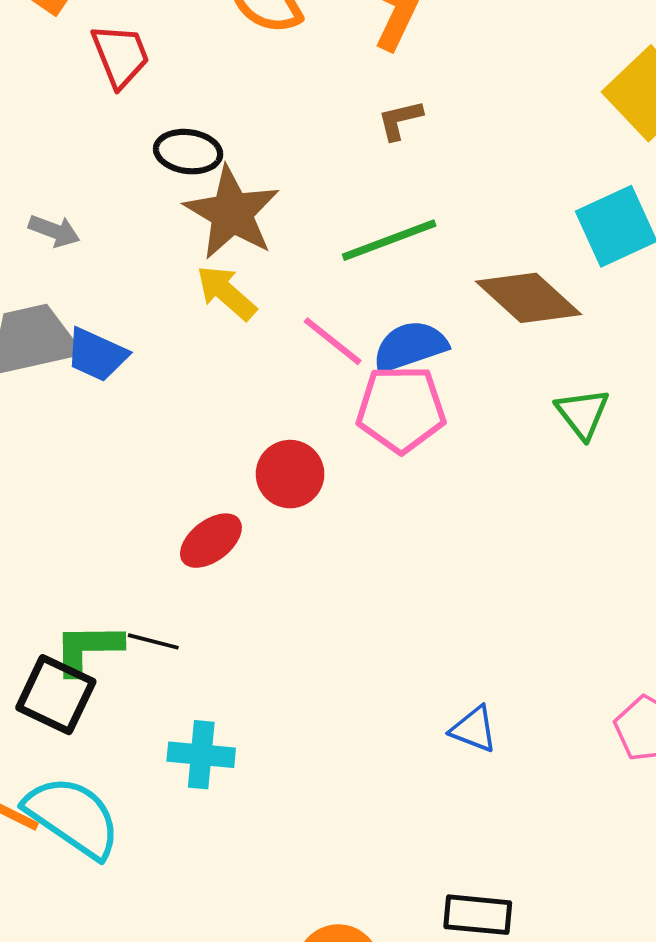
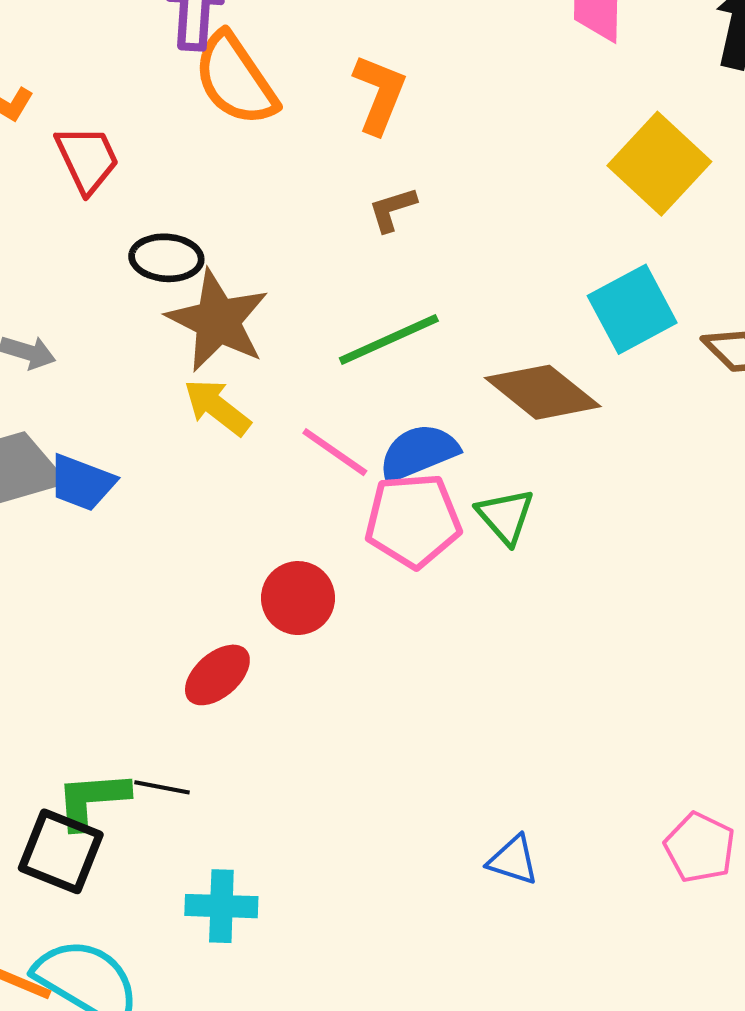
green triangle: (583, 413) -> (505, 516), moved

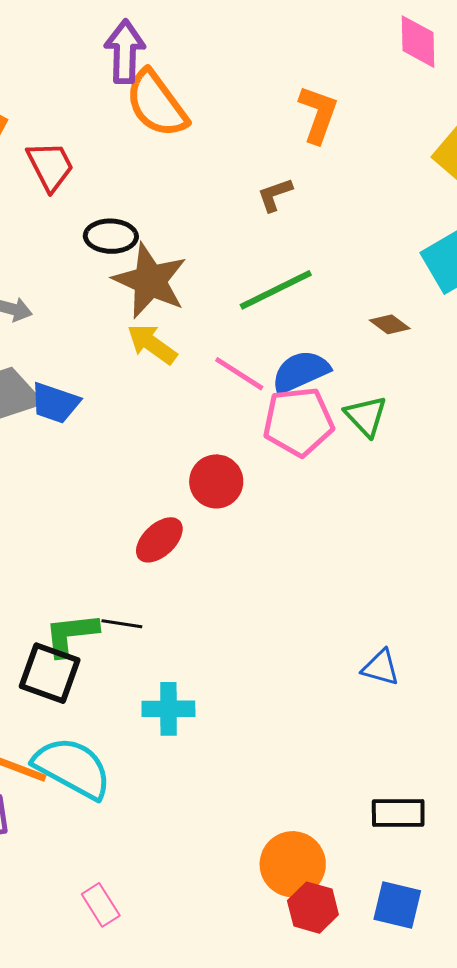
orange L-shape: (379, 94) -> (318, 114), moved
brown diamond: (543, 392) -> (390, 324), size x0.5

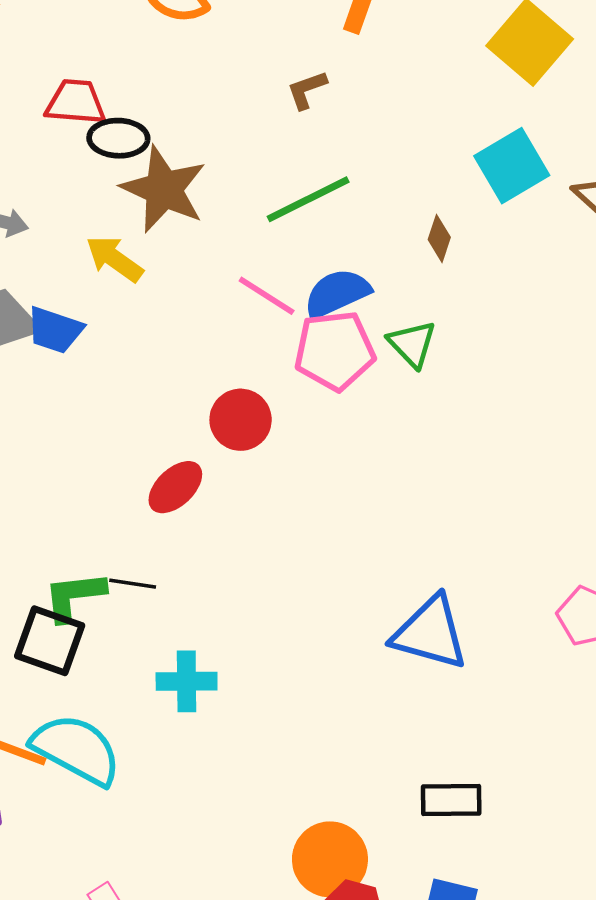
red trapezoid: (50, 166) -> (76, 102), moved, turned -58
brown diamond: (390, 324) -> (439, 238), turned 72
yellow arrow: (152, 344) -> (114, 259), moved
blue triangle: (381, 667) -> (430, 633), size x1.8

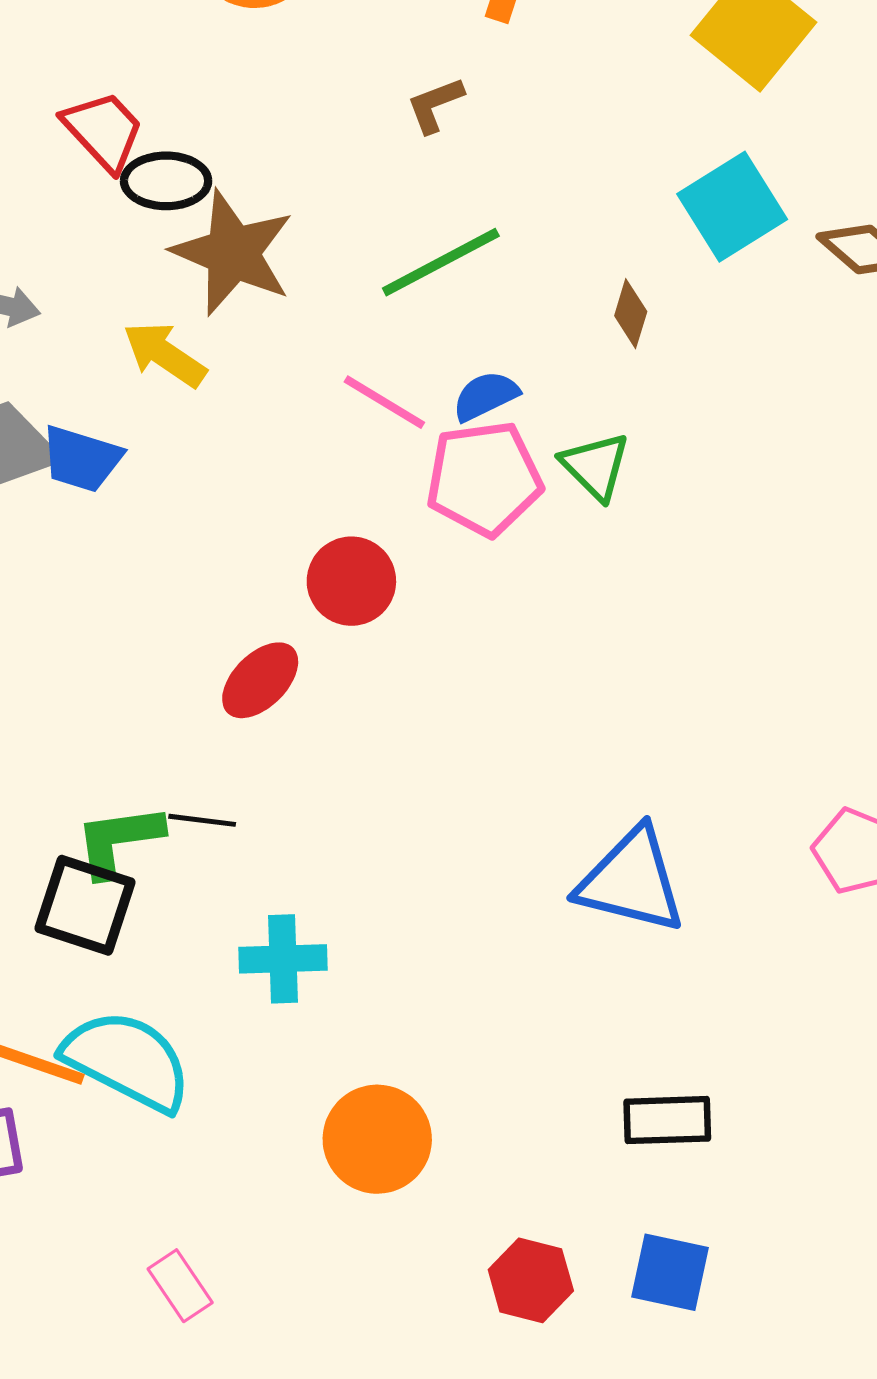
red trapezoid: (76, 102) -> (103, 131), turned 44
blue semicircle: (337, 293) -> (486, 396), size x0.7
orange circle: (330, 859) -> (377, 1139), moved

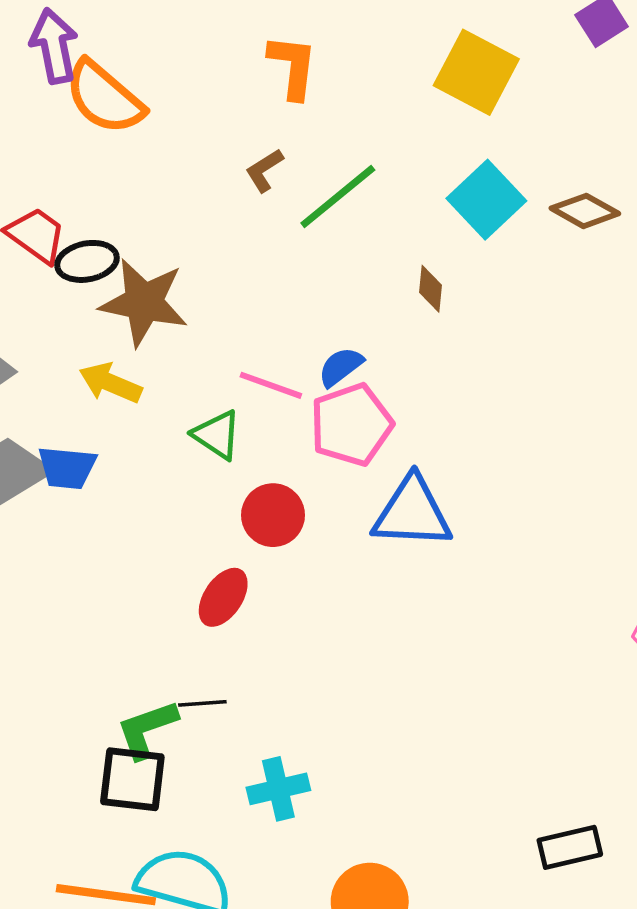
green line: (441, 262) -> (338, 196), moved
green triangle: (595, 466) -> (217, 435), moved
blue triangle: (631, 881) -> (412, 513), moved

